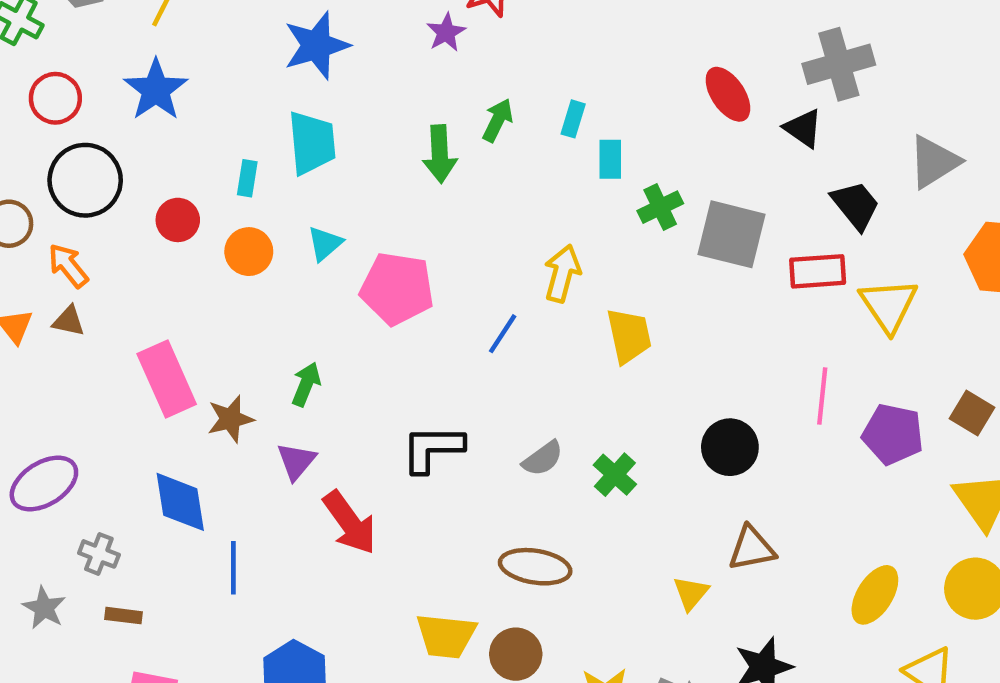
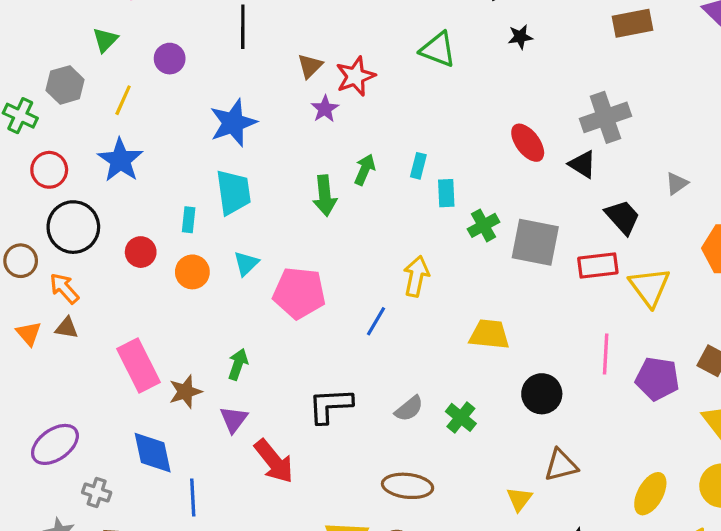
gray triangle: (934, 162) -> (677, 183), size x0.6
yellow trapezoid: (629, 336) -> (489, 334), moved, turned -69

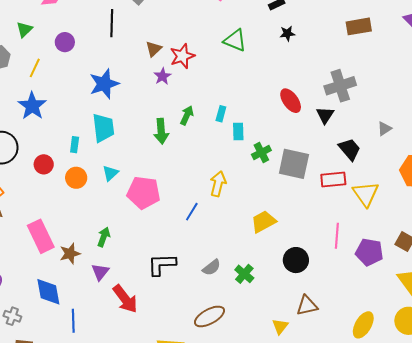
black triangle: (582, 164) -> (325, 115), turned 30
yellow trapezoid: (489, 334) -> (263, 222), turned -36
brown ellipse: (408, 486) -> (209, 316), turned -36

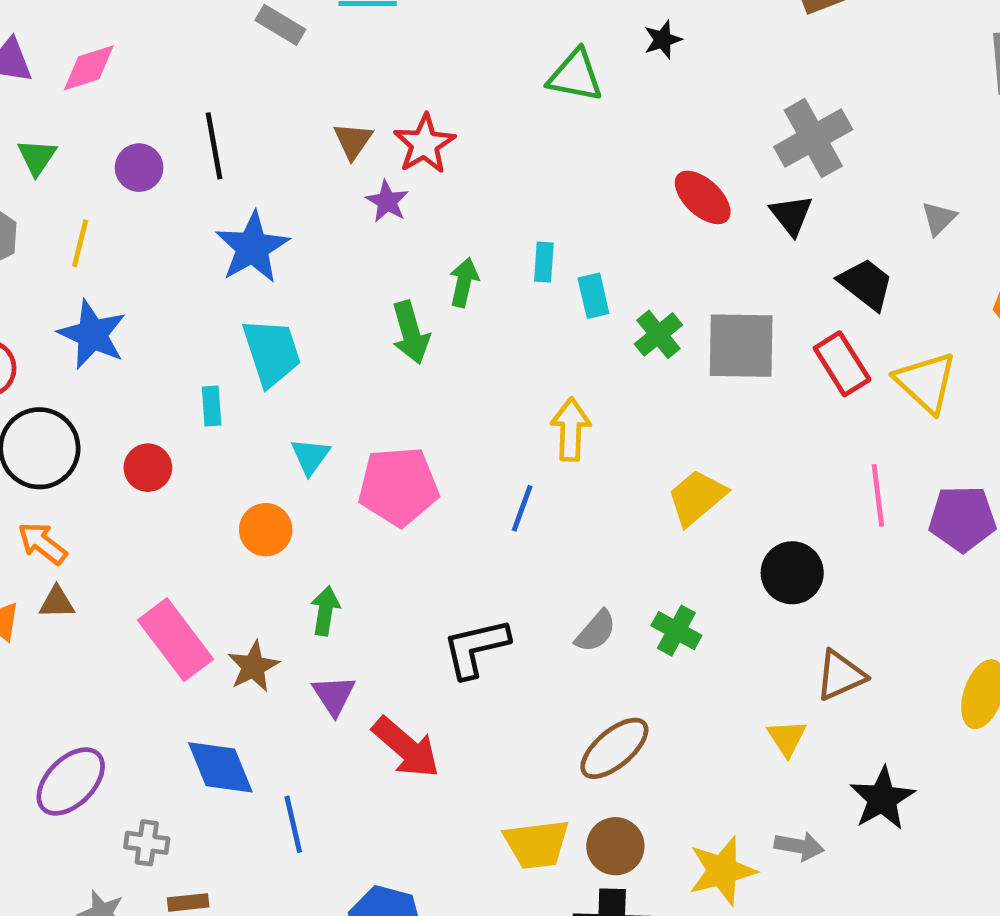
black line: (112, 23) -> (214, 146), moved
green triangle: (235, 40) -> (575, 76), moved
orange circle: (76, 178) -> (266, 530), moved
red rectangle: (333, 180) -> (842, 364), turned 75

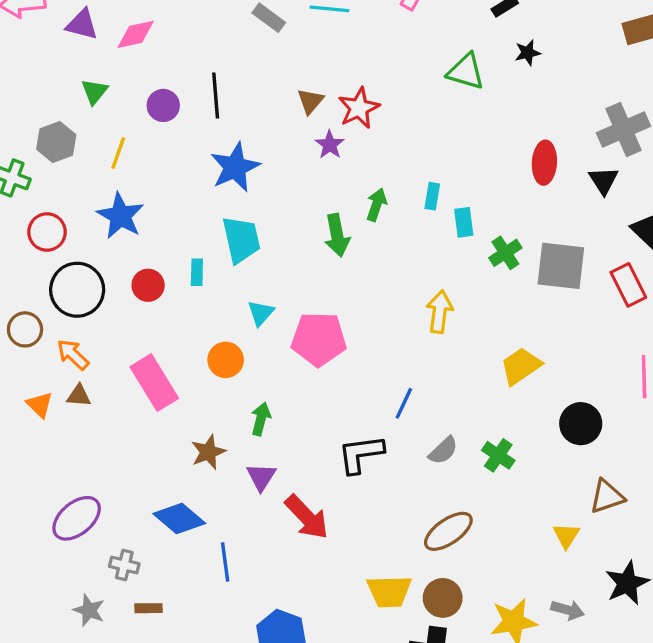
red ellipse: (703, 197) -> (544, 163), turned 45
red circle: (148, 468) -> (148, 285), moved
blue line: (522, 508) -> (404, 403), moved
pink rectangle: (175, 640) -> (154, 383), moved
blue diamond: (220, 767) -> (179, 518), turned -33

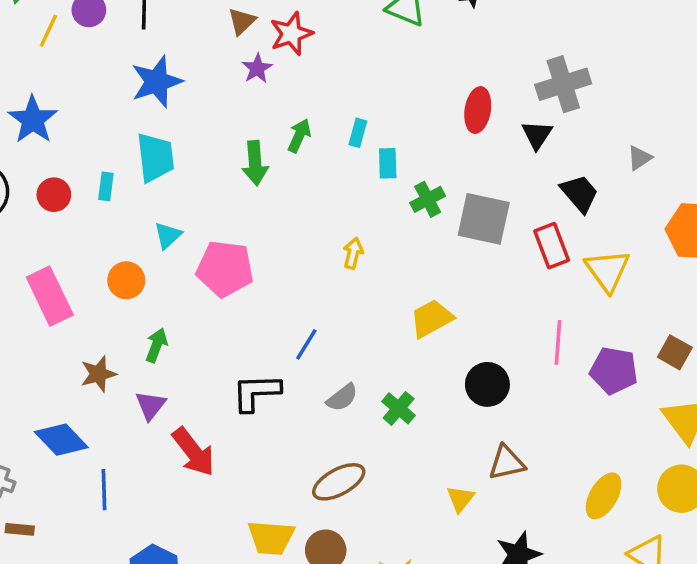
yellow line: (118, 153) -> (48, 31), moved
yellow arrow: (440, 312) -> (353, 253), size x0.7

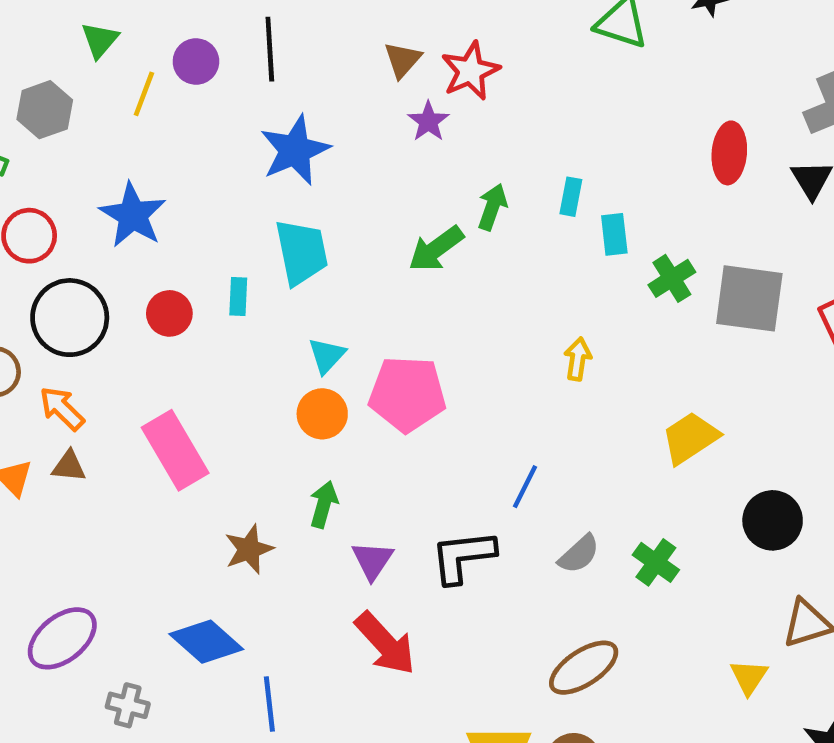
green arrow: (255, 163) -> (436, 249), turned 63
orange circle: (126, 280) -> (322, 414), moved
purple triangle: (151, 405) -> (372, 560), moved

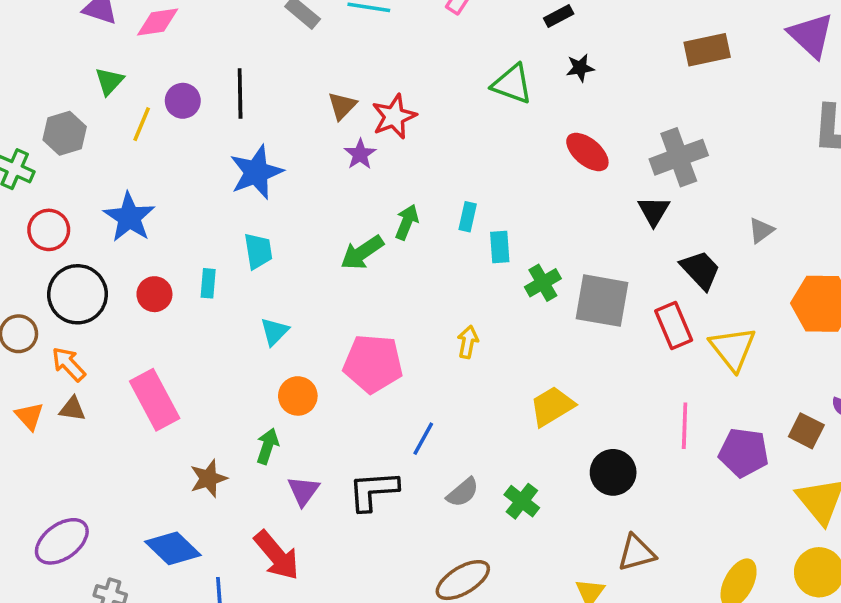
red ellipse: (729, 153) -> (587, 152), moved, turned -57
cyan trapezoid: (302, 252) -> (258, 251), size x0.7
pink pentagon: (407, 394) -> (373, 364), moved
orange circle: (322, 414) -> (298, 396), moved
red arrow: (385, 643) -> (277, 555), moved

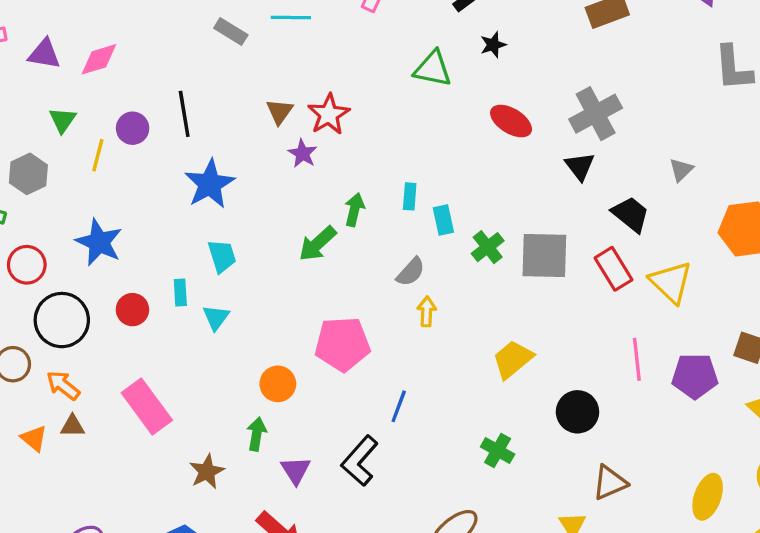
cyan triangle: (274, 332) -> (216, 317), moved
black L-shape: (373, 491) -> (360, 461), turned -36
gray semicircle: (463, 492) -> (411, 272), moved

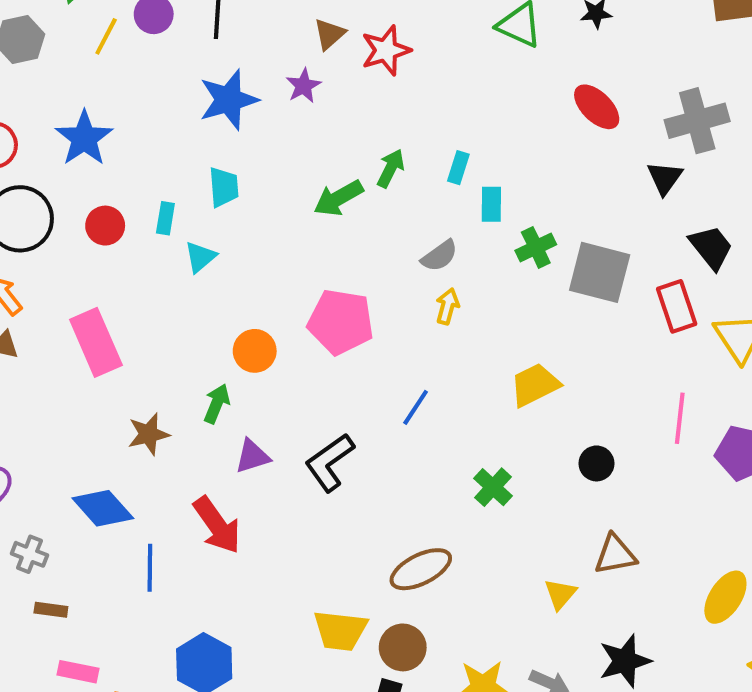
purple star: (303, 153) -> (303, 86), moved
blue line: (399, 406) -> (416, 407), moved
black circle: (577, 412) -> (596, 463), size x0.7
purple triangle: (296, 470) -> (252, 456), turned 32

